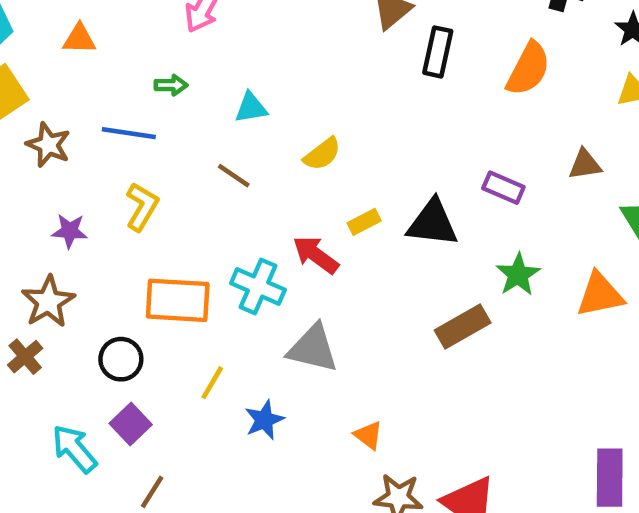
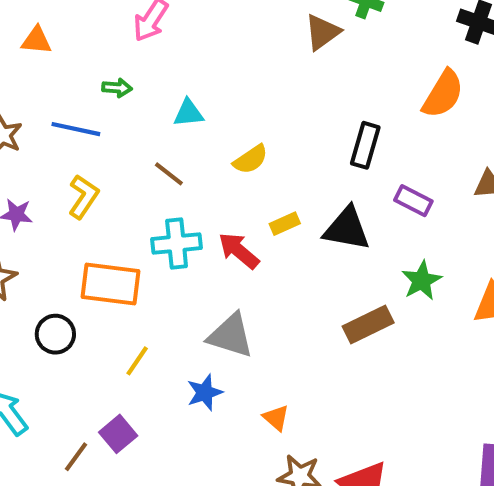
black rectangle: (438, 52) -> (365, 145), moved
cyan cross: (258, 286) -> (177, 244), moved, turned -33
blue star: (264, 420) -> (205, 393), moved
purple square: (131, 424) -> (118, 434), moved

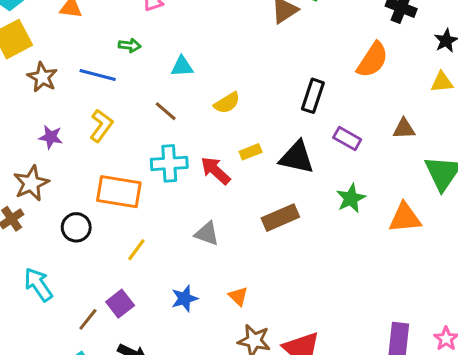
brown rectangle: (368, 324) -> (280, 218), moved
gray triangle: (231, 336) -> (207, 234), size x0.7
blue star: (205, 393) -> (184, 298), moved

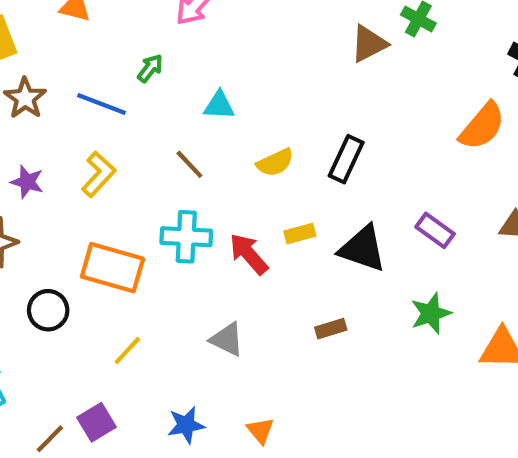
green arrow: (130, 46) -> (150, 68), turned -65
black rectangle: (313, 96) -> (346, 159), moved
brown rectangle: (280, 218) -> (331, 329), size x0.6

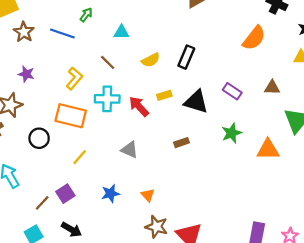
yellow L-shape: (99, 174) -> (74, 78), moved

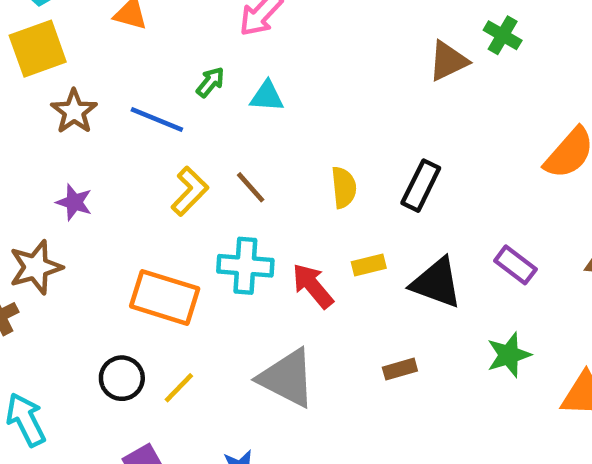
cyan triangle: (121, 32) -> (267, 96), moved
yellow semicircle: (151, 60) -> (344, 187), turned -72
yellow L-shape: (74, 78) -> (190, 191), moved
black circle: (39, 138) -> (122, 378), moved
gray triangle: (130, 150) -> (287, 378), size x1.6

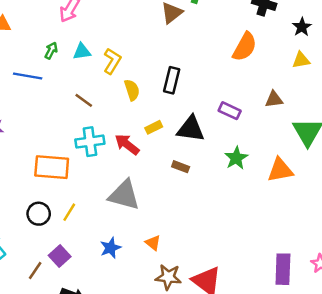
yellow L-shape: (190, 191) -> (112, 61), moved
brown rectangle: (400, 369) -> (181, 167), moved, turned 49

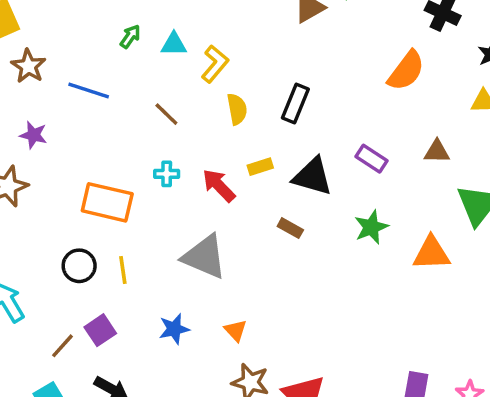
blue line: (28, 76) -> (89, 91), moved
cyan cross: (90, 142) -> (167, 174), size x0.6
yellow line: (69, 212) -> (123, 270), turned -48

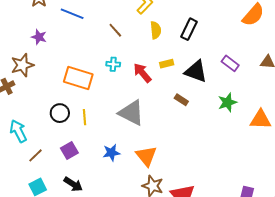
orange triangle: (236, 331) -> (146, 156), size x1.6
brown line: (62, 346) -> (35, 155), moved

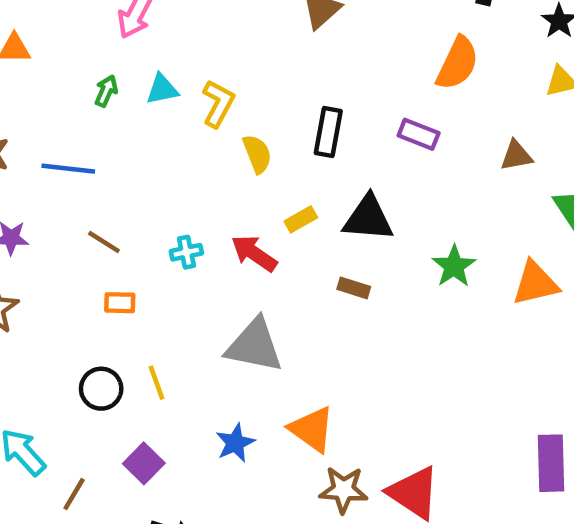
brown line: (115, 30) -> (104, 242), moved
purple rectangle: (230, 63) -> (419, 134), moved
orange rectangle: (78, 78) -> (120, 303), size x0.5

